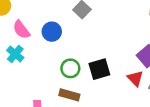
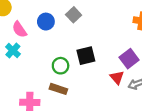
blue circle: (52, 32) -> (46, 22), moved
black square: (99, 69) -> (86, 56), moved

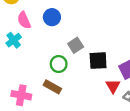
gray square: (74, 15) -> (76, 45), moved
black square: (86, 56) -> (98, 61), moved

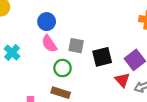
pink semicircle: (24, 20) -> (49, 44), moved
gray square: (76, 45) -> (76, 46), turned -35

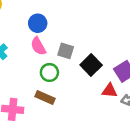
black square: (102, 57) -> (91, 65), turned -36
red triangle: (122, 80) -> (110, 91), turned -49

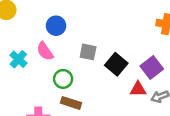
pink semicircle: (38, 46) -> (45, 51), moved
green circle: (49, 72) -> (63, 79), moved

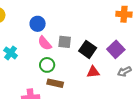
pink semicircle: (45, 51) -> (45, 43), moved
red triangle: (138, 89) -> (93, 72), moved

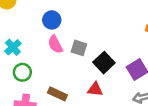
green circle: (47, 65) -> (22, 72), moved
red triangle: (93, 72) -> (95, 89), moved

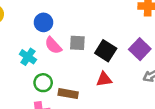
cyan cross: (13, 47) -> (28, 57), moved
green circle: (22, 72) -> (43, 83), moved

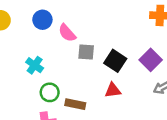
blue circle: (43, 22) -> (42, 20), moved
pink semicircle: (53, 45) -> (67, 33), moved

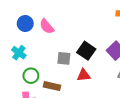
blue circle: (42, 20) -> (25, 23), moved
gray square: (86, 52) -> (64, 58), moved

